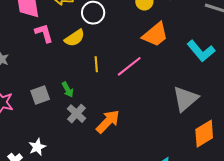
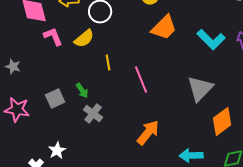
pink line: (129, 66) -> (141, 80), moved, turned -68
orange arrow: (108, 122) -> (148, 133), moved

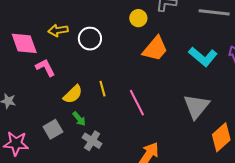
yellow semicircle: (84, 39) -> (73, 94), moved

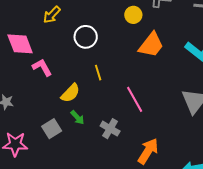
yellow arrow: (58, 30) -> (52, 15), moved, turned -36
yellow line: (102, 89) -> (98, 73), moved
gray cross: (92, 141) -> (110, 129), moved

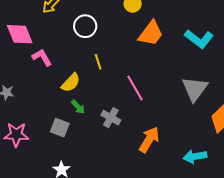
gray square: (52, 129) -> (60, 128), moved, turned -36

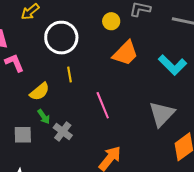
white circle: (85, 26) -> (61, 38), size x1.4
gray cross: (111, 118) -> (63, 131), moved
gray square: (60, 128) -> (23, 135), turned -30

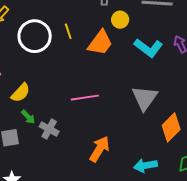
yellow circle: (111, 21) -> (120, 20), moved
yellow line: (69, 74) -> (68, 31), moved
pink line: (103, 105) -> (85, 98), turned -68

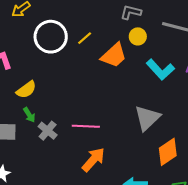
yellow line: (68, 31) -> (85, 38), turned 56
pink line: (85, 98) -> (86, 126), moved

